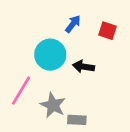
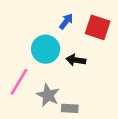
red square: (108, 31) -> (98, 27), size x1.5

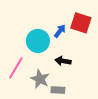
blue arrow: (66, 21) -> (60, 31), moved
black arrow: (76, 60) -> (63, 61), moved

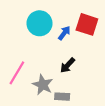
cyan circle: (38, 41) -> (39, 23), moved
black arrow: (63, 61) -> (67, 65), turned -56

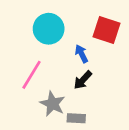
blue arrow: (64, 33) -> (82, 54), moved, turned -64
pink line: (17, 73) -> (31, 75), moved

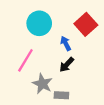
red square: (107, 30) -> (86, 24), turned 30

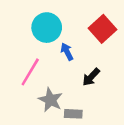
blue arrow: (66, 43) -> (67, 52), moved
black arrow: (67, 65) -> (91, 77), moved

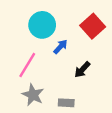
blue arrow: (67, 52) -> (60, 47), turned 70
gray star: (50, 100) -> (33, 95), moved

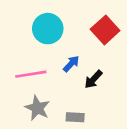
blue arrow: (60, 47) -> (71, 64), moved
pink line: (27, 65) -> (31, 74), turned 50

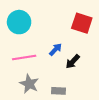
cyan circle: (48, 29) -> (19, 22), moved
red square: (105, 30) -> (82, 23), turned -30

